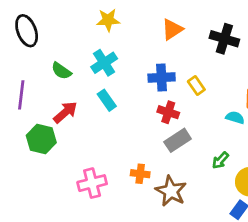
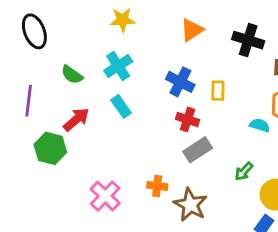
blue cross: (162, 77) -> (180, 82), turned 30
yellow rectangle: (196, 86) -> (218, 91), turned 36
pink cross: (92, 183) -> (105, 196), turned -32

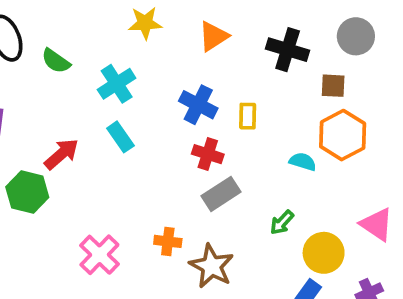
yellow star: (123, 20) -> (145, 23), moved
green semicircle: (72, 75) -> (56, 61), moved

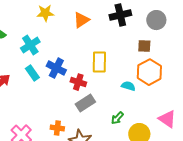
black cross: (288, 50) -> (120, 15), moved, turned -30
blue cross: (198, 105) -> (56, 68), moved
yellow rectangle: (248, 116) -> (99, 62), size x1.5

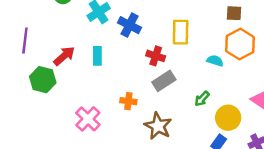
blue cross: (56, 68) -> (130, 25), moved
cyan rectangle: (32, 73) -> (97, 56), moved, turned 35
orange cross: (57, 128) -> (128, 101), moved

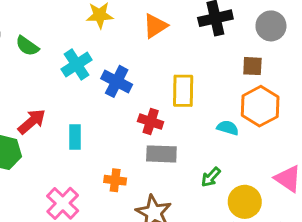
cyan rectangle: (97, 56) -> (75, 137), moved
gray rectangle: (164, 81) -> (161, 154), turned 35

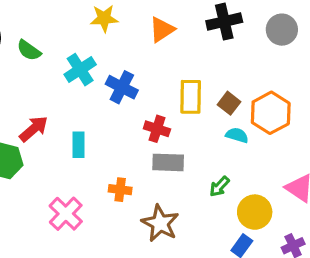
brown square: (252, 66) -> (229, 103), moved, turned 35

